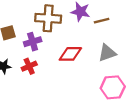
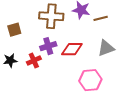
purple cross: (33, 42) -> (48, 46), moved
pink hexagon: (113, 87) -> (90, 80), moved

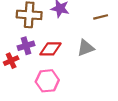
brown line: (101, 18) -> (101, 17), moved
pink hexagon: (90, 80) -> (47, 81), moved

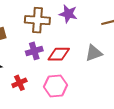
red cross: (11, 61) -> (19, 83), moved

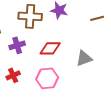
purple cross: (34, 51) -> (17, 45), moved
gray triangle: (94, 53) -> (84, 58), moved

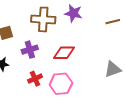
gray triangle: (84, 58) -> (113, 69), moved
red cross: (13, 75) -> (35, 79), moved

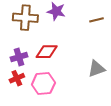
purple cross: (30, 50) -> (19, 57), moved

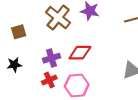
brown cross: (25, 18) -> (58, 18), turned 35

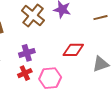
red diamond: (80, 53) -> (73, 50), moved

